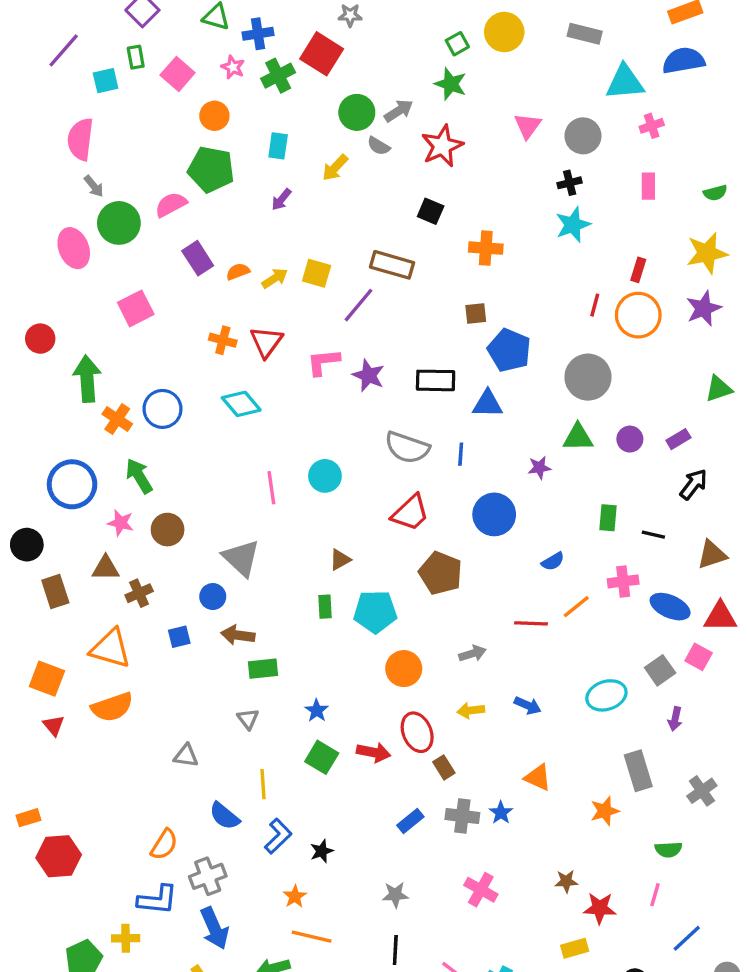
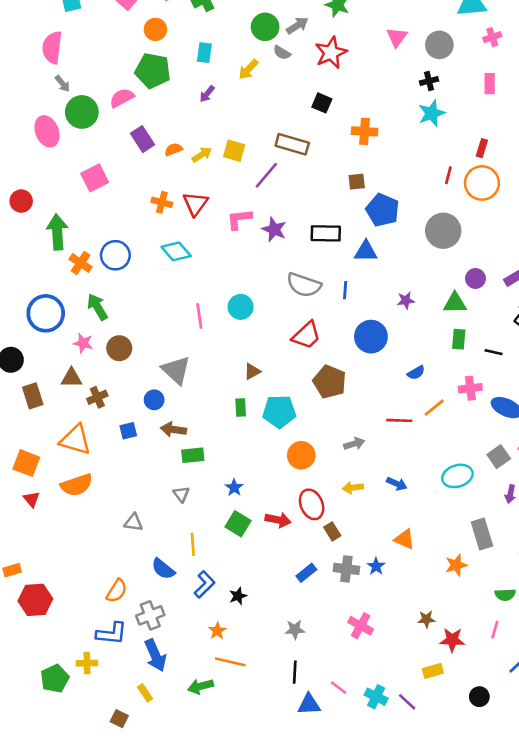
green triangle: (578, 437) -> (455, 303), moved

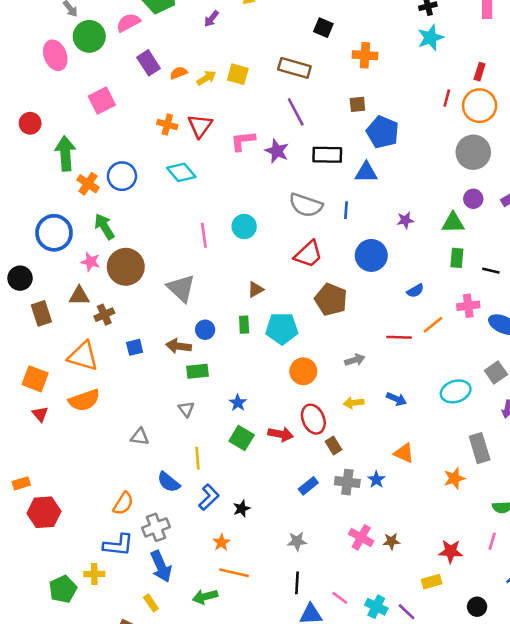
purple line: (266, 175) -> (296, 112), moved, turned -68
gray circle: (443, 231) -> (473, 152), moved
brown circle: (119, 348) -> (126, 267), size x1.5
blue circle: (154, 400) -> (205, 330), moved
brown star: (426, 619) -> (391, 541), moved

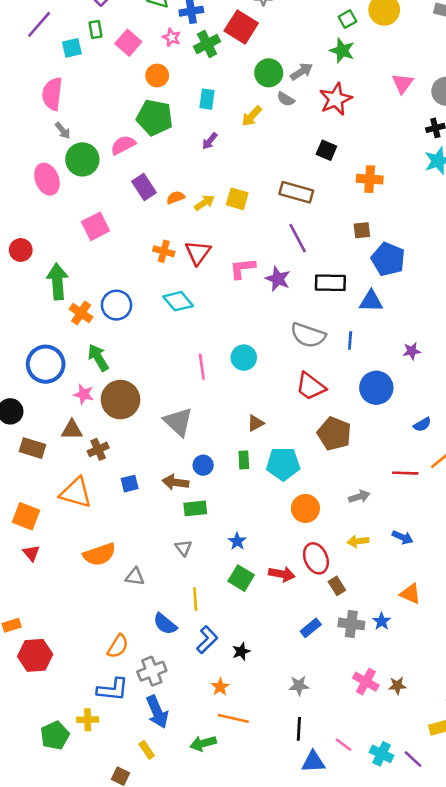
red trapezoid: (308, 254) -> (311, 386), turned 80
brown rectangle: (41, 313) -> (33, 448), turned -55
orange semicircle: (84, 400) -> (99, 554), moved

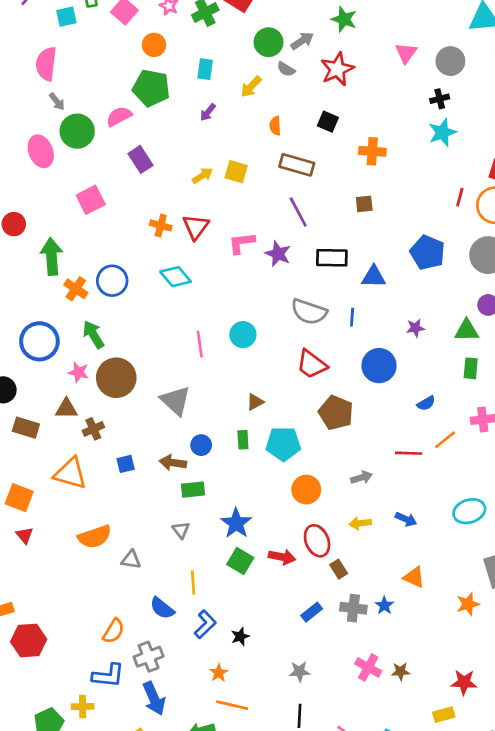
orange semicircle: (176, 197) -> (275, 126), moved, turned -72
blue pentagon: (388, 259) -> (428, 252), moved
blue star: (237, 541) -> (236, 523), size x1.6

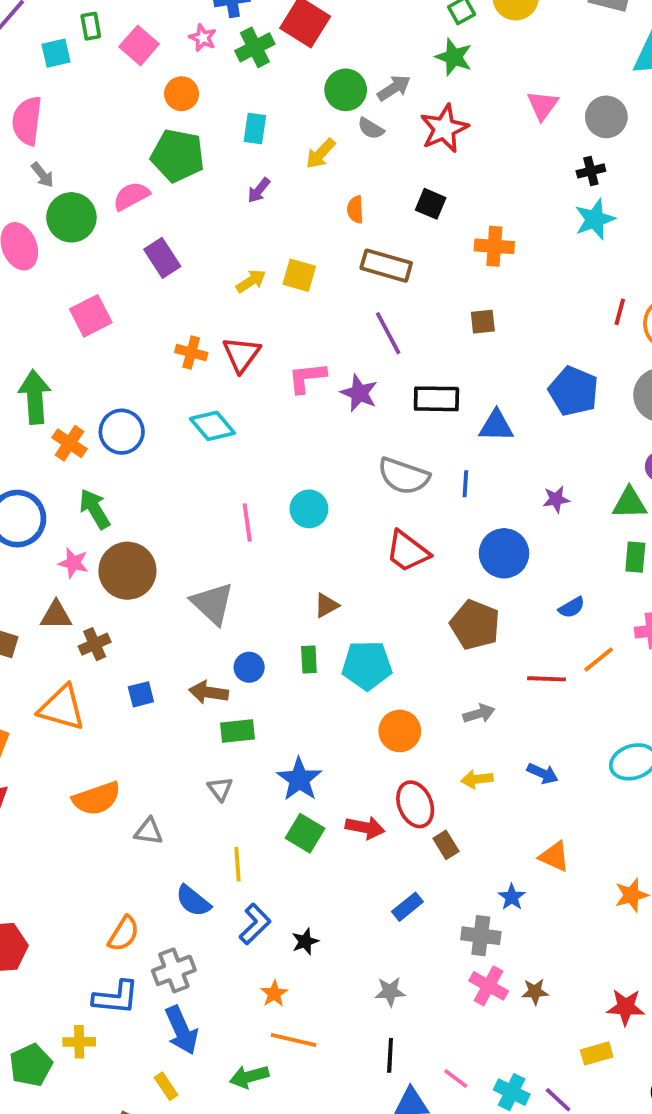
brown pentagon: (336, 413) -> (475, 625), moved
gray cross: (353, 608) -> (481, 936), moved

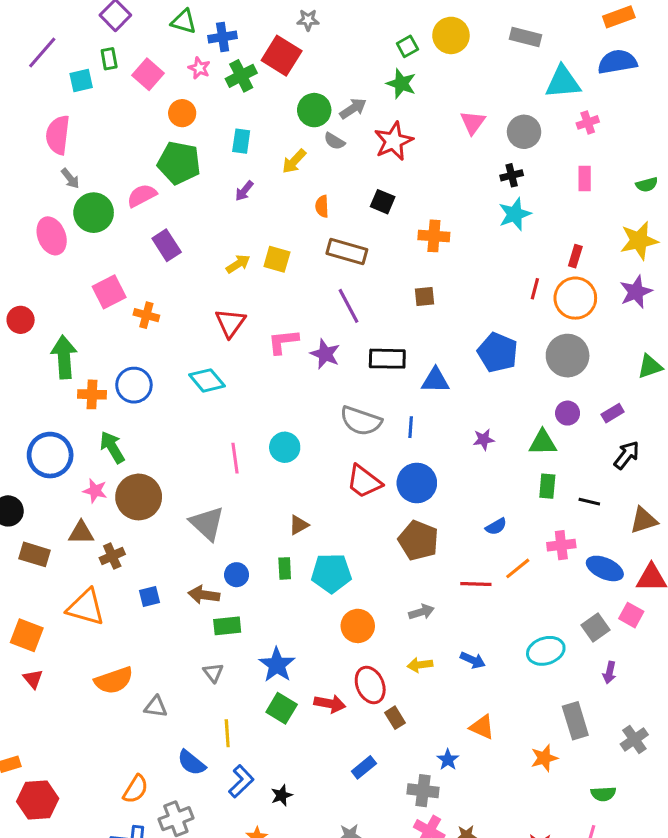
orange cross: (191, 352) -> (146, 315), moved
orange cross: (70, 443) -> (92, 394), turned -32
blue circle: (504, 553) -> (417, 483), moved

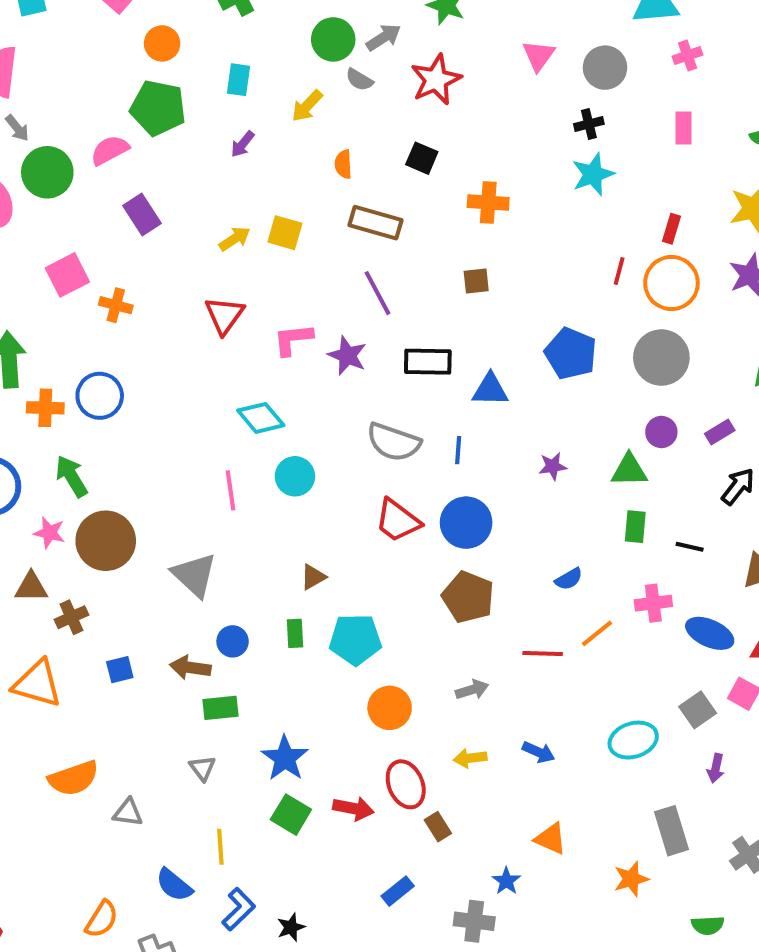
cyan diamond: (207, 380) -> (261, 418), moved

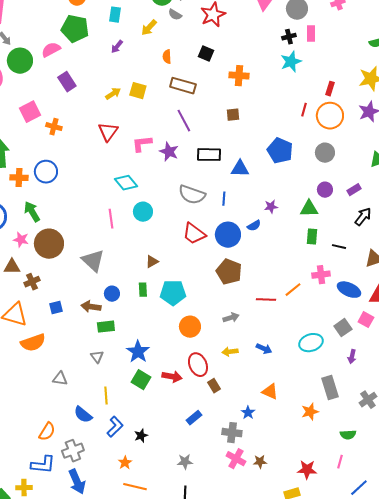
pink rectangle: (684, 128) -> (311, 34), moved
gray circle: (661, 358) -> (325, 153), size x0.7
blue semicircle: (569, 579) -> (254, 226), moved
orange semicircle: (73, 778) -> (33, 343), moved

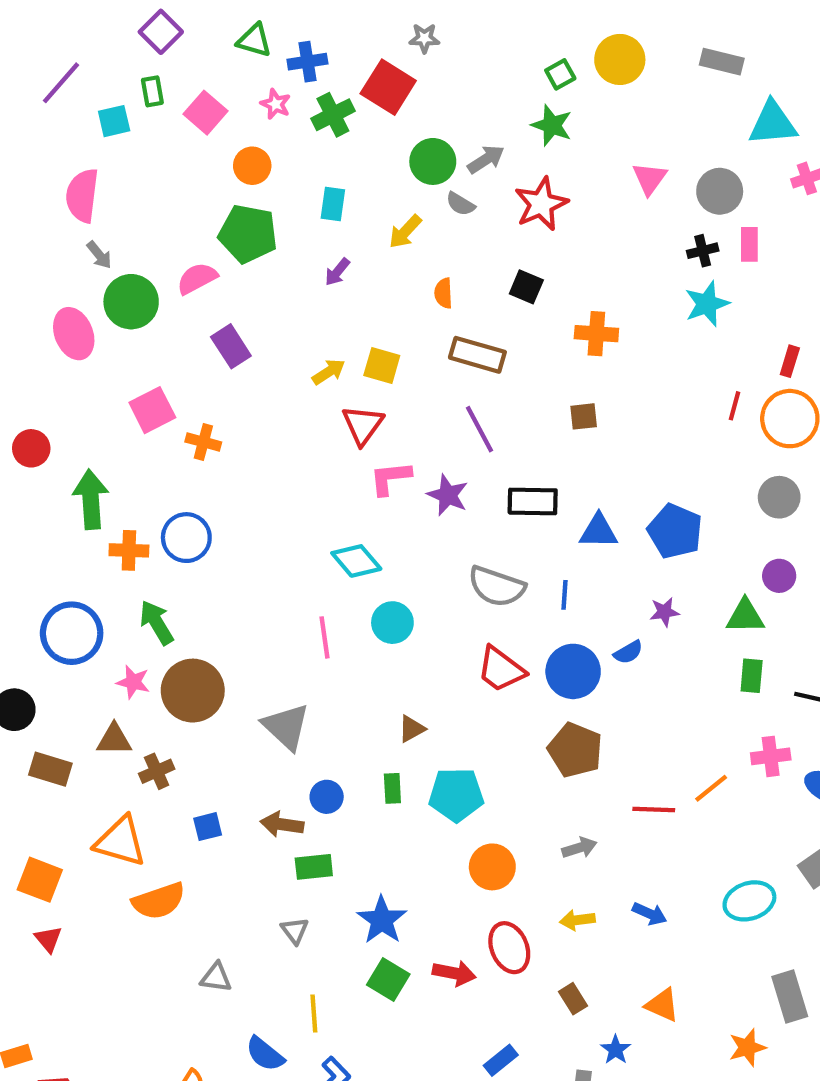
red triangle: (108, 132) -> (363, 425), moved
blue pentagon: (280, 151) -> (675, 531), moved
brown rectangle: (214, 386) -> (573, 999), moved

